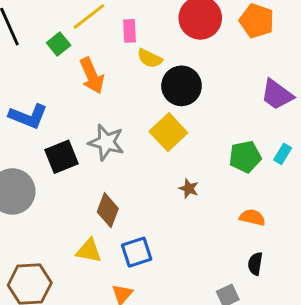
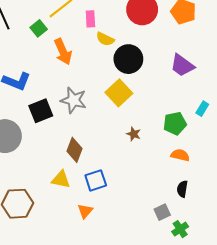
purple trapezoid: (277, 95) -> (182, 65), moved
green pentagon: (245, 157) -> (175, 123), moved

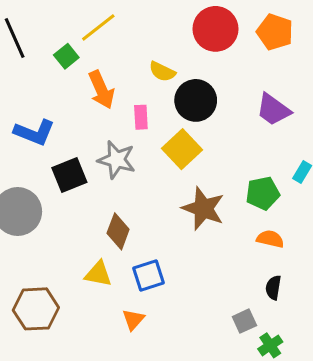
pink rectangle: (90, 19) -> (141, 117), moved
brown star: (134, 134) -> (203, 208), size x2.0

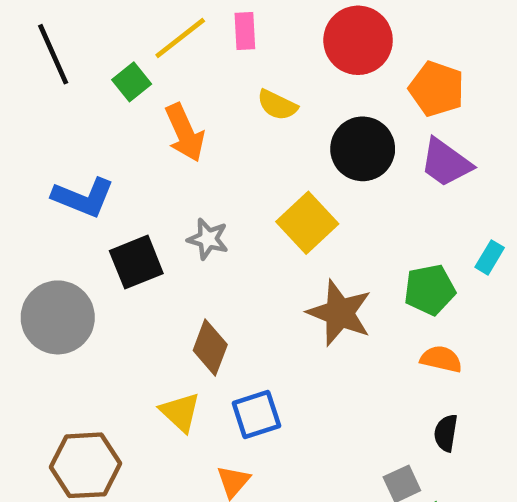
orange pentagon: (275, 32) -> (437, 89), moved
black circle: (196, 100) -> (363, 149), moved
pink rectangle: (141, 117) -> (245, 31), moved
gray star: (117, 160) -> (208, 239), size x0.7
yellow triangle: (98, 274) -> (180, 412), turned 32

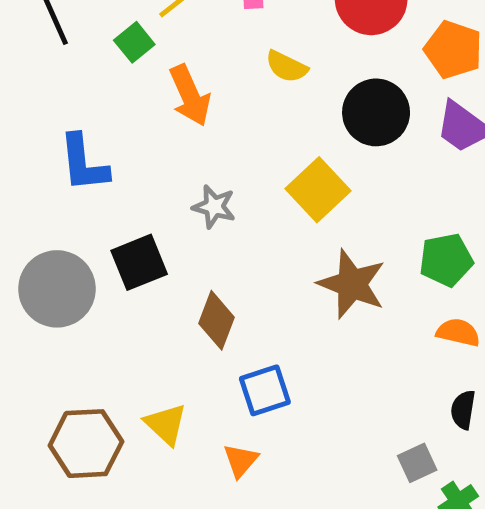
blue L-shape: (83, 197) -> (84, 163), turned 62
black square: (136, 262) -> (139, 262), moved
yellow triangle: (180, 412) -> (166, 424), moved

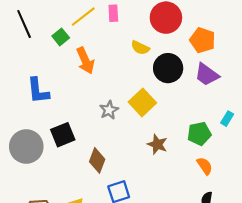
yellow semicircle: (287, 66) -> (140, 48), moved
gray star: (214, 207) -> (109, 110), moved, turned 30
brown star: (352, 284) -> (157, 144), size x0.7
orange semicircle: (458, 332) -> (205, 166), turned 42

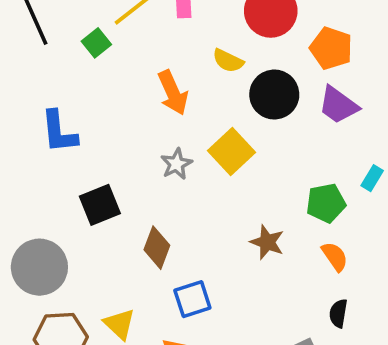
orange arrow: (85, 61) -> (173, 93), moved
brown star: (157, 144) -> (267, 242), moved
gray circle: (26, 147) -> (39, 267), moved

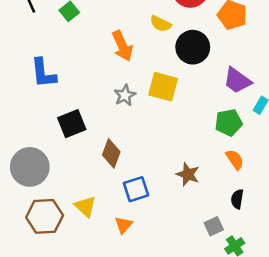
purple trapezoid: (338, 105) -> (237, 81), moved
yellow square: (232, 151) -> (163, 87), turned -32
brown star: (267, 242) -> (188, 174), moved

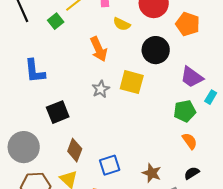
yellow semicircle: (161, 24) -> (122, 24), moved
brown diamond: (111, 153) -> (75, 150), moved
brown star: (188, 174) -> (152, 173), moved
black semicircle: (237, 199) -> (192, 173), turned 49

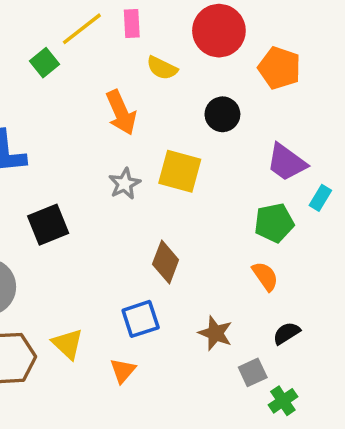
black circle: (156, 50) -> (222, 114), size x0.7
orange semicircle: (190, 141) -> (265, 276), moved
brown diamond: (75, 150) -> (166, 262), moved

